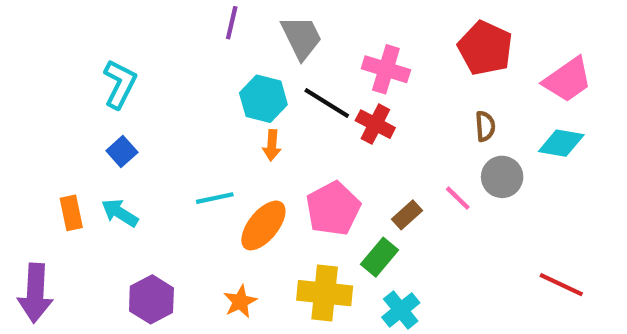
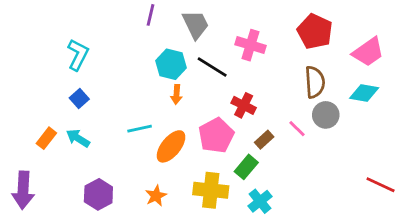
red cross: (375, 124) -> (244, 105), moved
brown semicircle: (485, 126) -> (315, 82), size x1.6
orange rectangle: (71, 213) -> (46, 138), turned 50
red line: (561, 285) -> (381, 185), moved

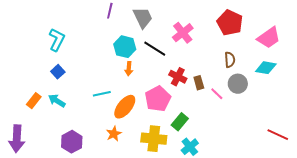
pink cross: (250, 45) -> (183, 33), turned 35
brown semicircle: (315, 82) -> (230, 60), size x0.7
brown rectangle: (264, 140) -> (199, 83), moved, turned -64
orange star: (156, 196) -> (114, 134), moved

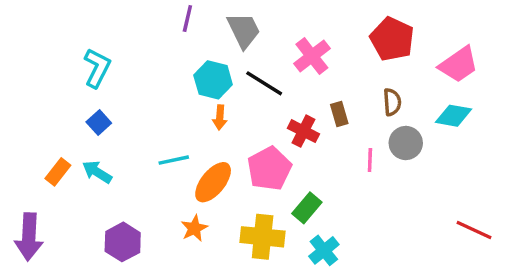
brown rectangle: (199, 83) -> (339, 114), moved
pink line: (217, 94) -> (370, 160), turned 48

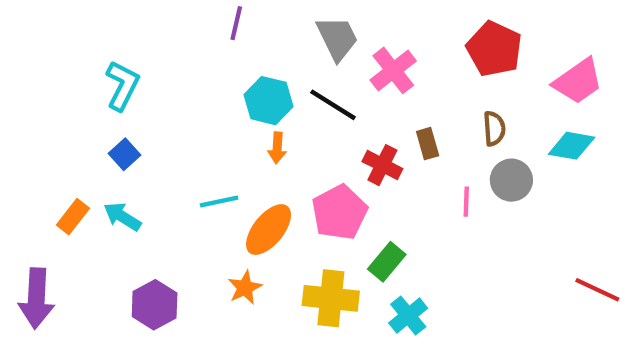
gray trapezoid: (244, 30) -> (337, 38), moved

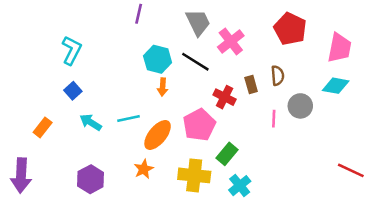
pink trapezoid: (578, 81) -> (339, 48), turned -44
brown semicircle: (494, 128) -> (278, 76), moved
cyan arrow: (122, 217) -> (91, 122), moved

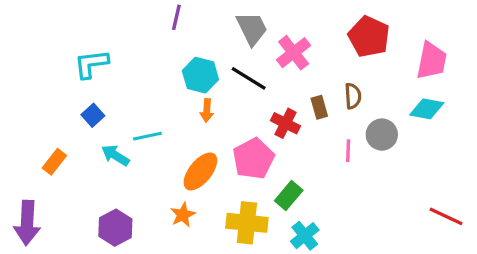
cyan L-shape: (72, 50) -> (91, 64), turned -124
cyan line: (128, 119) -> (147, 136), moved

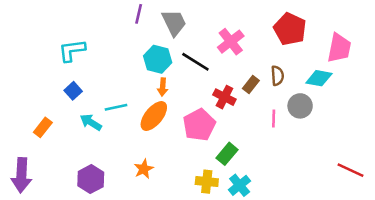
gray trapezoid: (252, 29) -> (174, 23), moved
brown rectangle: (319, 107) -> (251, 84), turned 54
cyan diamond: (427, 109) -> (319, 78), moved
orange ellipse: (200, 171) -> (154, 116), moved
yellow cross: (247, 223) -> (207, 182), moved, size x0.7

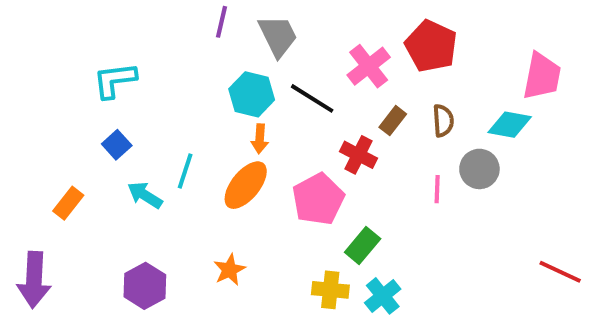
red pentagon: (290, 29) -> (431, 46), moved
brown rectangle: (251, 84) -> (393, 121), moved
cyan line: (116, 107) -> (185, 171), turned -60

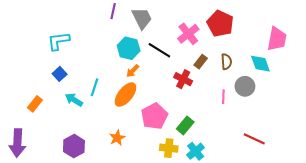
cyan diamond: (510, 125) -> (260, 64), turned 60
orange arrow: (260, 139) -> (133, 71), turned 40
pink pentagon: (318, 199) -> (154, 116), moved
red line: (560, 272) -> (254, 139), moved

